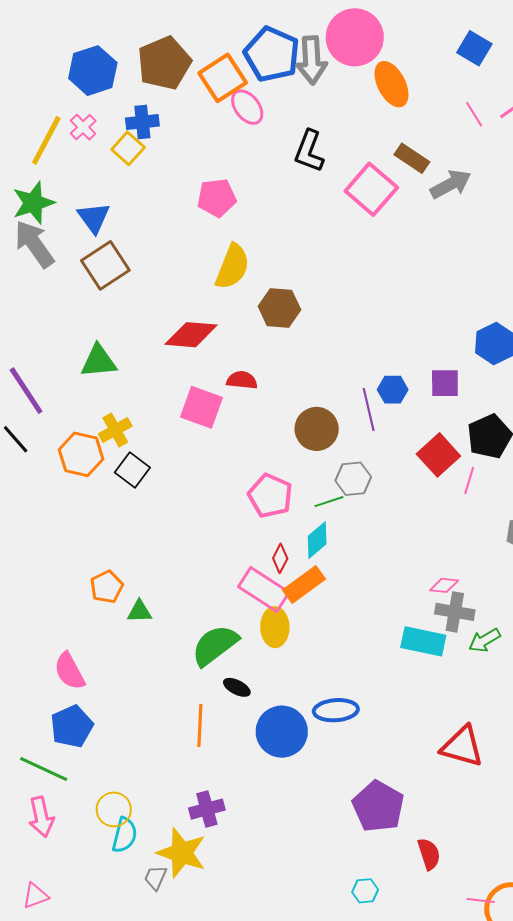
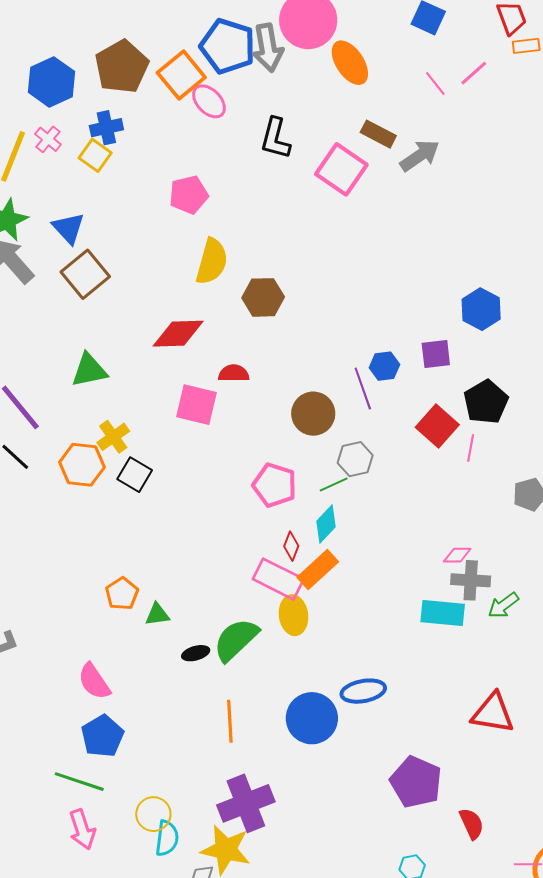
black ellipse: (237, 687) -> (196, 653), moved, turned -36
purple cross: (207, 809) -> (246, 803), size x1.6

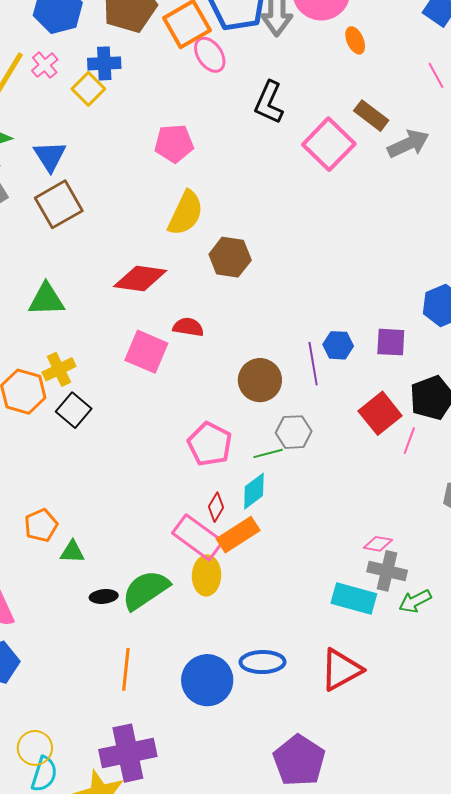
orange ellipse: (350, 63) -> (355, 40), size x0.6
red triangle: (493, 713) -> (341, 670), moved, turned -48

